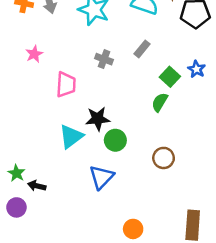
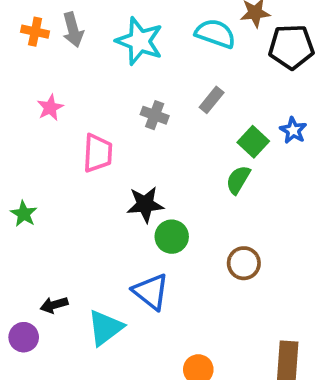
cyan triangle: (71, 136) -> (105, 328), moved
green star: (16, 173) -> (24, 214), moved
blue triangle: (101, 177) -> (151, 292), turned -36
black arrow: (37, 186) -> (54, 305), turned -30

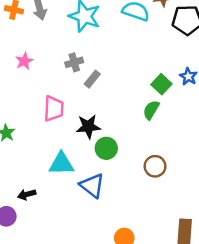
gray rectangle: (212, 100) -> (92, 79), moved
gray cross: (155, 115) -> (74, 62), moved, turned -36
pink trapezoid: (98, 153) -> (54, 109), moved
cyan triangle: (105, 328) -> (61, 164), moved, turned 36

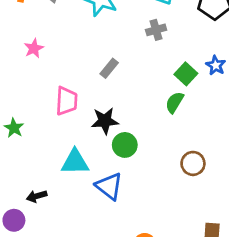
gray cross: (74, 62) -> (156, 30), moved
brown circle: (155, 166) -> (193, 163), moved

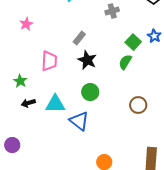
black star: (105, 121) -> (87, 60), moved, turned 30
green star: (14, 128) -> (20, 81), moved
black arrow: (37, 196) -> (28, 103), moved

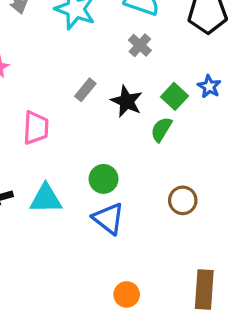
gray cross: (112, 11) -> (140, 45), turned -32
black star: (87, 60) -> (127, 101), moved
blue triangle: (79, 121) -> (108, 219), moved

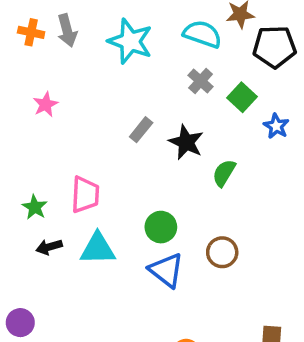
green square: (175, 96) -> (242, 97), moved
pink trapezoid: (36, 128) -> (85, 195), moved
brown circle: (183, 200) -> (222, 252), moved

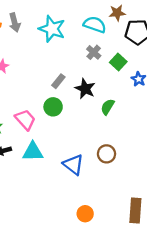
pink trapezoid: (85, 195) -> (25, 120), turned -45
green circle: (161, 227) -> (53, 107), moved

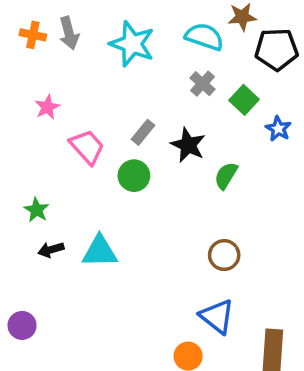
pink trapezoid: (25, 120) -> (87, 147), moved
blue triangle: (73, 165) -> (217, 316), moved

